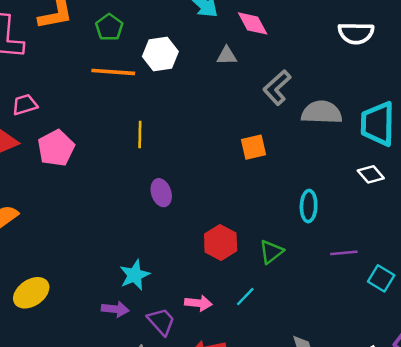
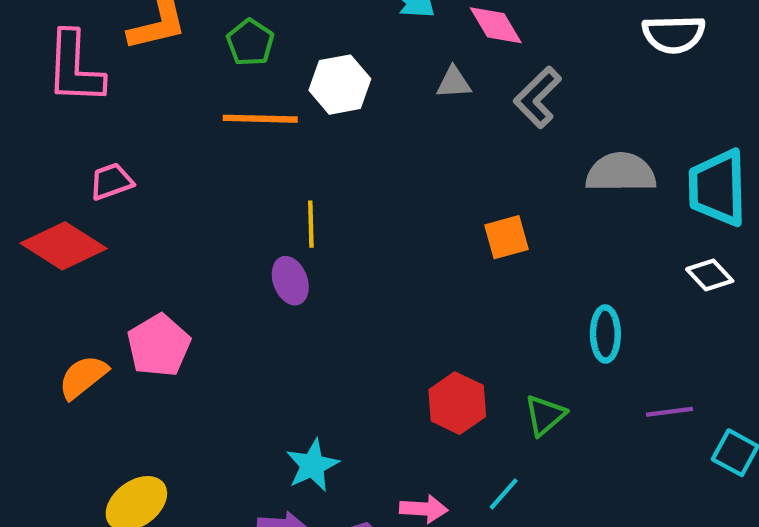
gray L-shape: (277, 88) -> (538, 97), moved
pink pentagon: (56, 148) -> (159, 345), moved
purple ellipse: (161, 193) -> (290, 281), moved

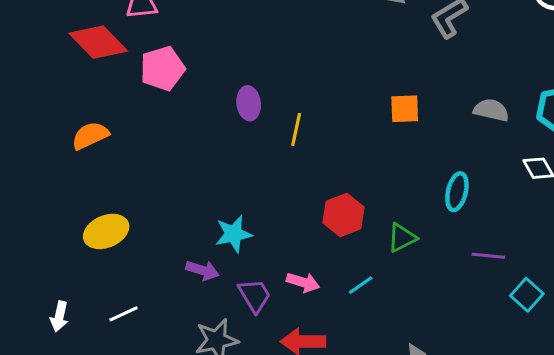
gray semicircle: (621, 173) -> (491, 110), moved, size x0.7
yellow line: (311, 224) -> (296, 129), moved
pink pentagon: (159, 345) -> (162, 69), moved

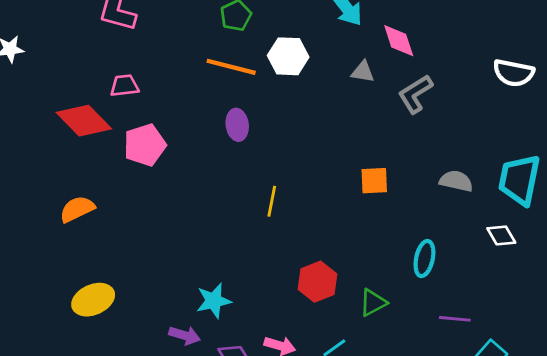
purple ellipse: (249, 103) -> (237, 125), moved

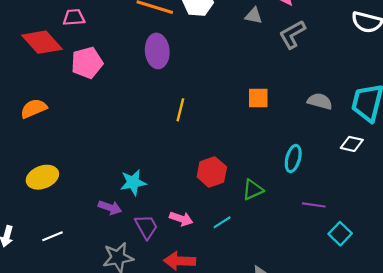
purple ellipse: (237, 125) -> (157, 51), size x1.4
white diamond: (501, 235) -> (352, 144), turned -50

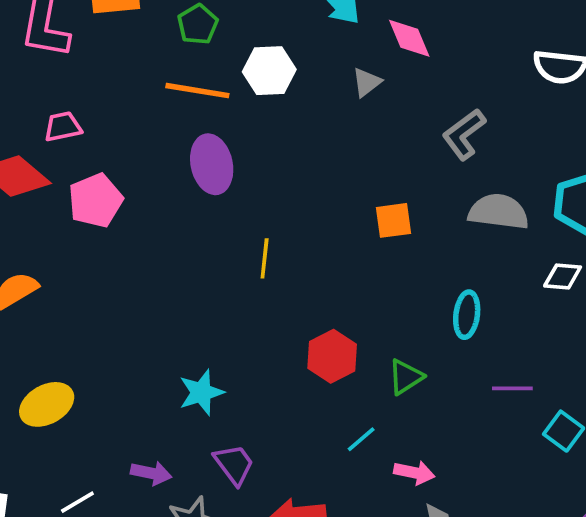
gray triangle: (254, 16) -> (367, 82), turned -42
gray L-shape: (292, 34) -> (464, 134), moved
gray semicircle: (320, 101) -> (499, 212), size x1.4
purple arrow: (110, 207) -> (151, 473), moved
pink arrow: (181, 219) -> (414, 473), moved

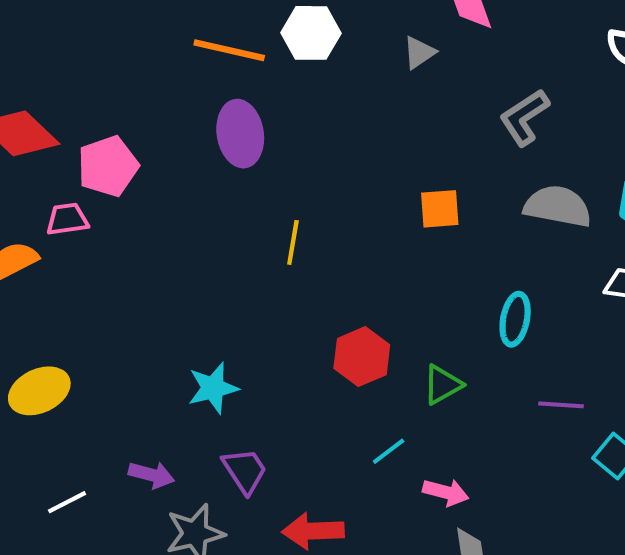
pink trapezoid: (63, 127) -> (67, 219), moved

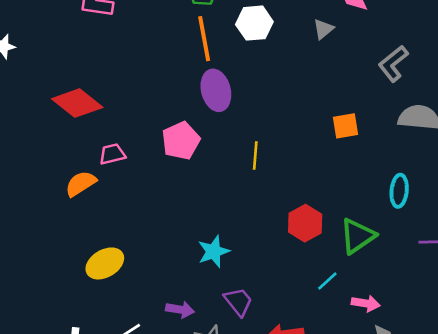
orange line: (229, 50) -> (204, 39), turned 72
pink pentagon: (108, 166) -> (181, 141), moved
green triangle: (443, 385) -> (357, 236), size x1.4

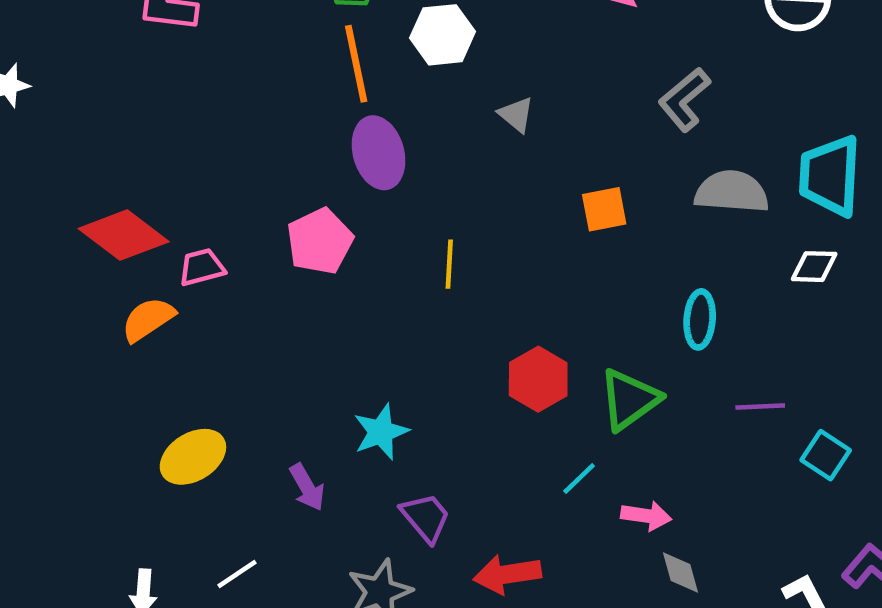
gray triangle: (323, 29) -> (516, 114), moved, turned -40
red diamond: (77, 103) -> (124, 235), moved
purple arrow: (180, 310) -> (307, 487), moved, turned 52

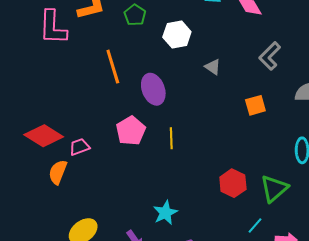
orange line: (356, 64) -> (113, 67), moved
gray L-shape: (684, 100) -> (270, 56), moved
yellow line: (449, 264) -> (171, 138), moved
orange semicircle: (148, 319) -> (58, 172), turned -30

